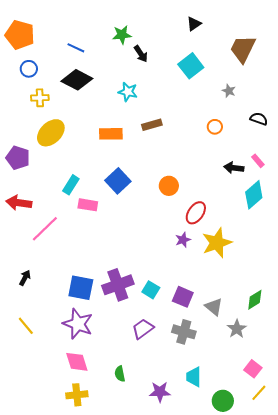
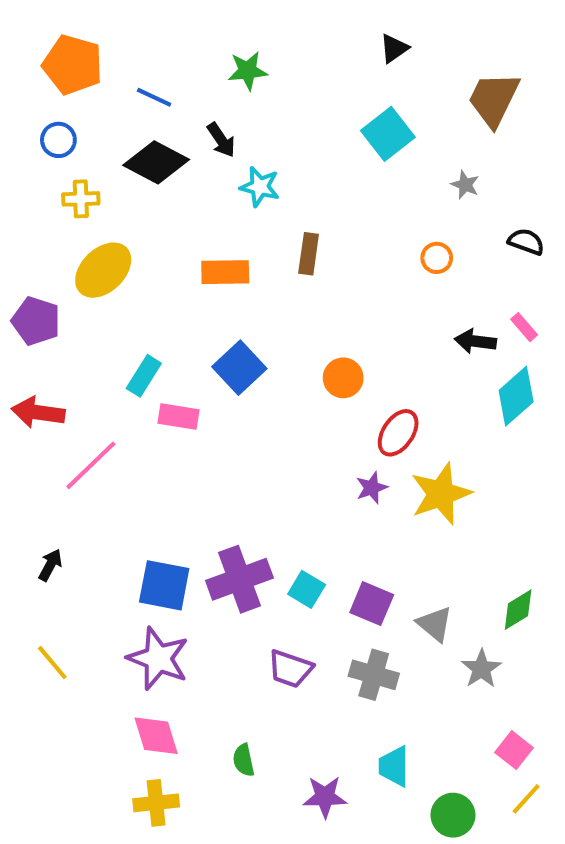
orange pentagon: (20, 35) -> (73, 65), moved
black arrow: (141, 54) -> (221, 140), moved
brown rectangle: (152, 125) -> (309, 254), turned -66
purple trapezoid: (143, 329) -> (290, 669), turned -125

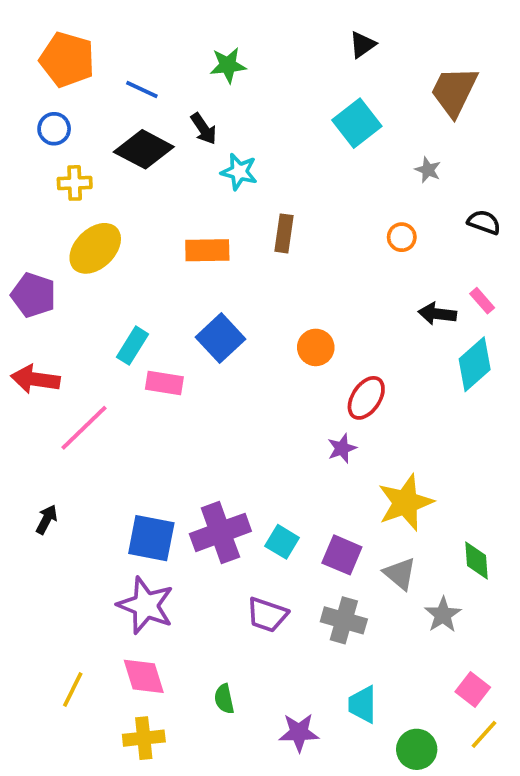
yellow star: (441, 494) -> (405, 503), moved
green diamond: (518, 610) -> (477, 561), turned -63
yellow line: (52, 663) -> (73, 690), moved, turned 66

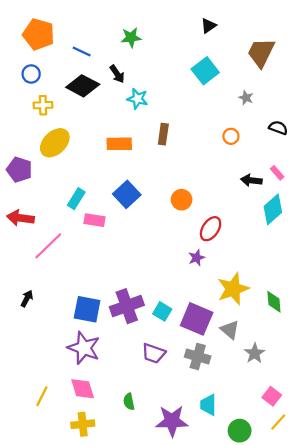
purple square: (342, 555) -> (197, 319), size x1.4
green diamond: (477, 561) -> (274, 302), moved
purple star: (299, 732) -> (172, 421), size x1.4

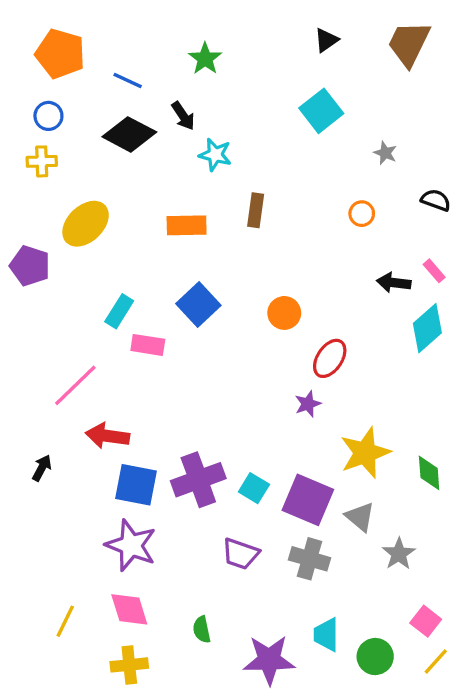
green star: (131, 37) -> (205, 59), turned -30
brown trapezoid: (261, 53) -> (409, 43), moved
yellow cross: (43, 105) -> (42, 161), moved
red arrow: (20, 218) -> (107, 436), moved
green circle: (240, 431) -> (375, 657), moved

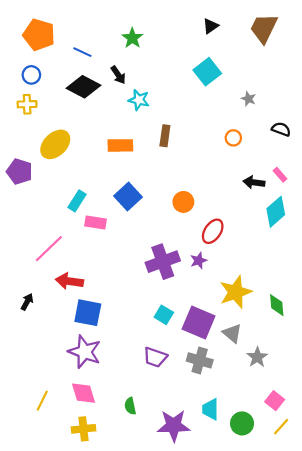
purple cross: (198, 480) -> (163, 262), moved

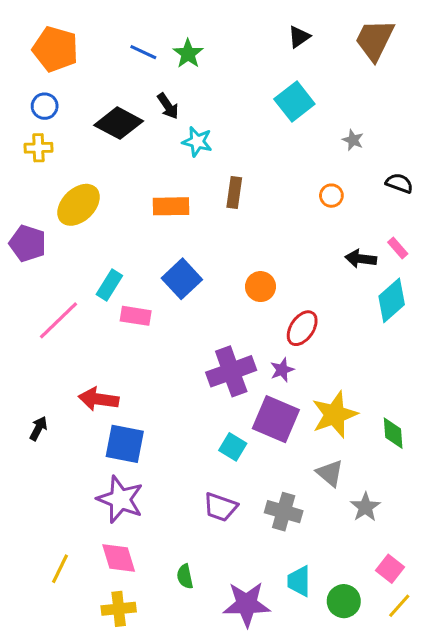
blue line: (82, 52) -> (143, 52), moved
pink line: (49, 249) -> (58, 320), moved
purple square: (199, 322) -> (276, 419), moved

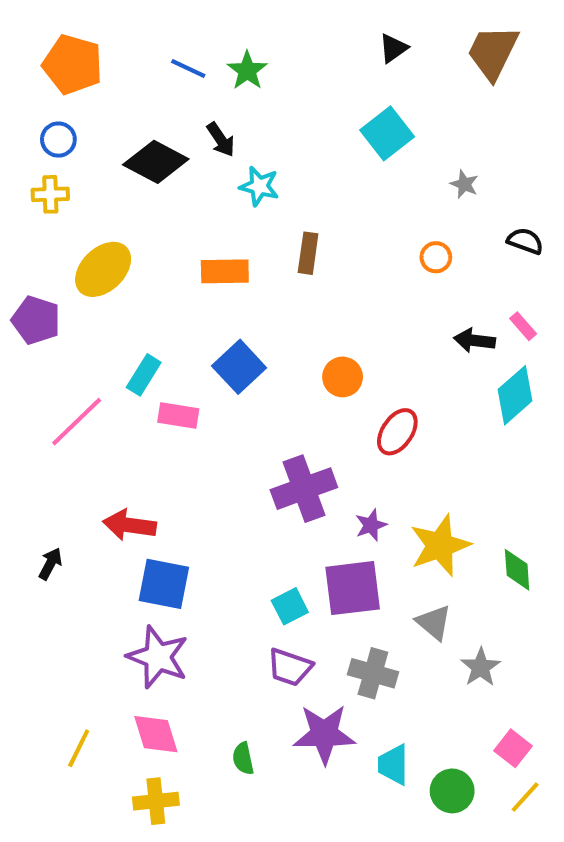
purple star: (282, 370) -> (371, 525), moved
purple square: (276, 419) -> (353, 588), moved, turned -30
cyan square: (233, 447) -> (290, 606), moved, turned 32
purple star: (247, 604) -> (324, 734), moved

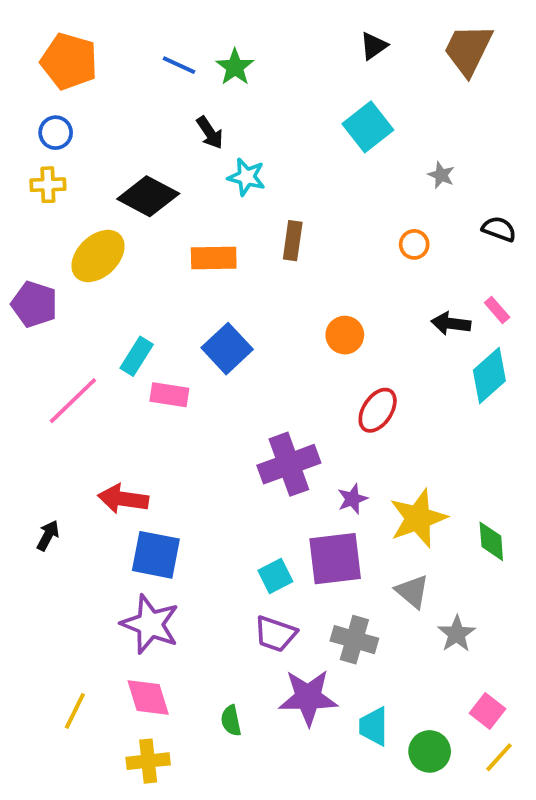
black diamond: (156, 162) -> (148, 196), moved
orange circle: (343, 377) -> (345, 335), moved

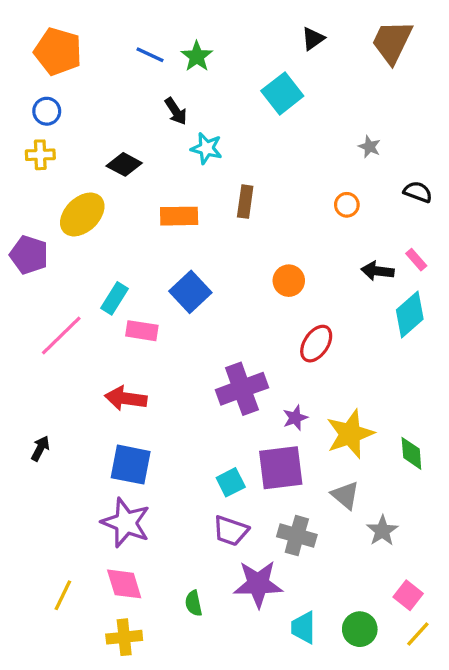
cyan square: (368, 127) -> (282, 93), moved
black diamond: (148, 196) -> (124, 164), size x0.7
red arrow: (123, 499) -> (126, 398), moved
cyan trapezoid: (374, 726) -> (303, 628), moved

